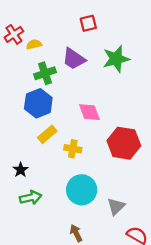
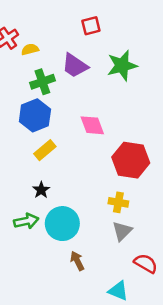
yellow cross: (73, 149) -> (118, 202), moved
black star: (21, 170) -> (41, 190), moved
cyan circle: (82, 190) -> (62, 224), moved

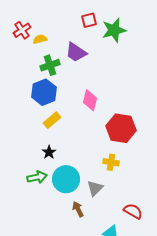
green star: (122, 66) -> (114, 30), moved
pink diamond: (92, 125) -> (90, 100), turned 35
gray triangle: (122, 231) -> (95, 188), moved

